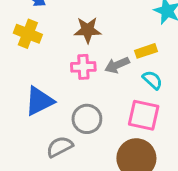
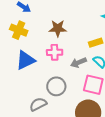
gray arrow: (117, 65) -> (78, 63), moved
blue triangle: (39, 101) -> (25, 60), moved

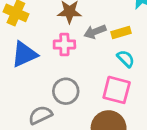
gray arrow: (78, 63) -> (95, 32), moved

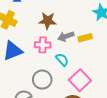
cyan semicircle: (126, 59) -> (62, 60), moved
pink square: (117, 90) -> (80, 80), turned 30

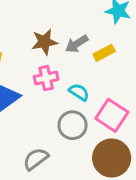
gray arrow: (66, 36) -> (77, 44), moved
gray circle: (42, 80) -> (72, 125), moved

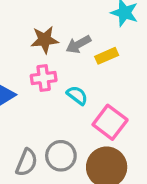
gray circle: (72, 125) -> (61, 156), moved
gray semicircle: (36, 159) -> (27, 162), turned 145

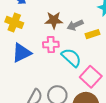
cyan semicircle: (77, 95) -> (71, 58), size x1.5

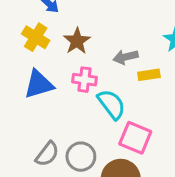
brown star: (54, 20) -> (77, 41), moved, turned 30
pink square: (91, 77) -> (135, 138), turned -30

